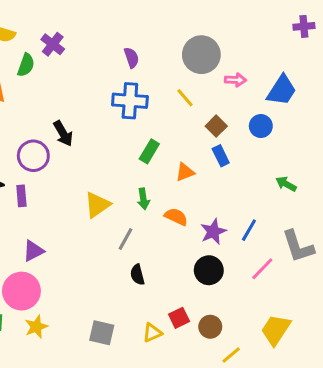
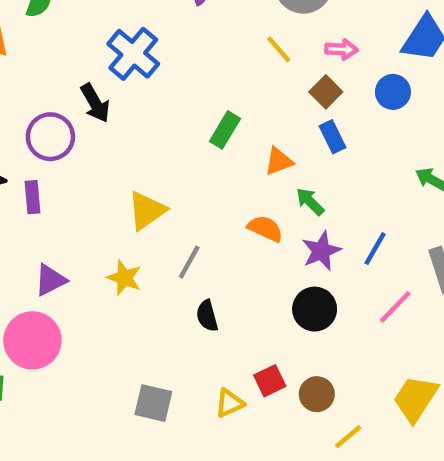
pink arrow: (236, 80) -> (341, 49), moved
blue cross: (130, 101) -> (133, 54), moved, turned 36
green arrow: (143, 199) -> (310, 202), moved, turned 144
yellow star: (36, 327) -> (124, 278), moved, turned -30

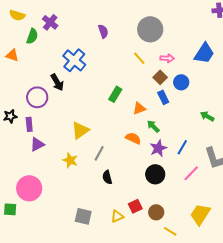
blue circle: (393, 92) -> (181, 82), moved
purple triangle: (50, 280) -> (37, 144), moved
yellow line: (348, 437) -> (170, 231), turned 72

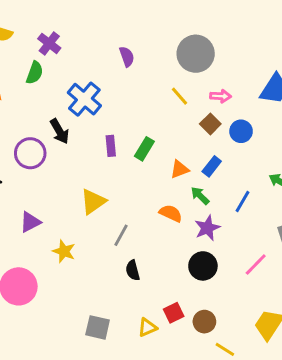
green semicircle: (32, 36) -> (35, 73), moved
blue rectangle: (163, 97) -> (212, 166), moved, turned 64
purple rectangle: (29, 124) -> (111, 146), moved
blue line: (182, 147) -> (242, 202), moved
yellow star: (70, 160) -> (64, 251), moved

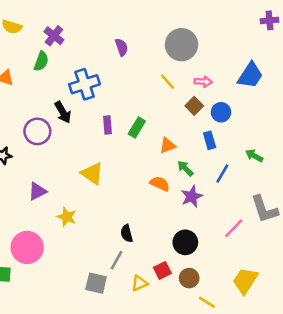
blue cross: (84, 99) -> (85, 84), turned 32
blue rectangle: (212, 166) -> (210, 140), moved, turned -54
yellow triangle: (93, 202) -> (92, 173), turned -50
gray line: (121, 235) -> (116, 260), moved
black circle: (203, 266) -> (185, 242), moved

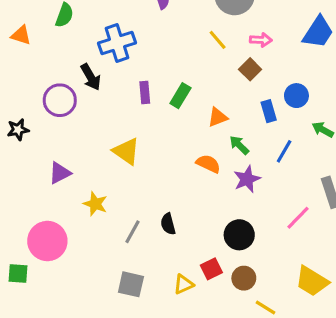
blue circle: (221, 112) -> (296, 96), moved
gray line: (116, 260) -> (132, 232), moved
yellow trapezoid: (245, 281) -> (312, 281), turned -92

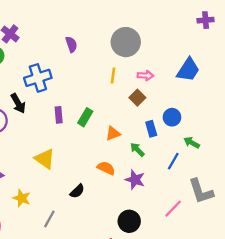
yellow line: (218, 40) -> (113, 76), turned 49
green arrow: (239, 145) -> (137, 150), moved
blue line: (284, 151) -> (173, 161), moved
purple star: (247, 179) -> (135, 180), turned -30
black semicircle: (168, 224) -> (77, 191), moved, turned -119

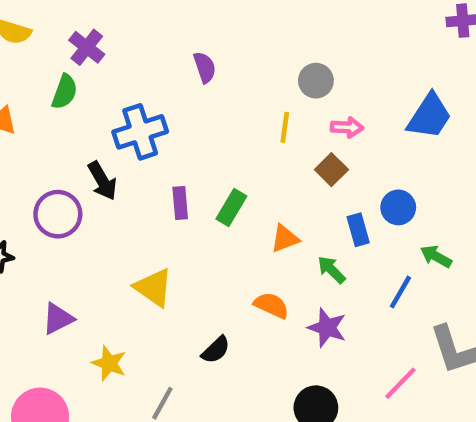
gray circle: (126, 42) -> (316, 81), moved, size x0.6

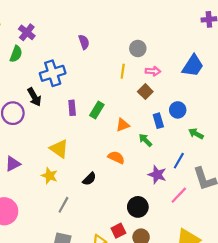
blue line: (400, 292) -> (179, 161), moved
purple star: (327, 328) -> (157, 175), moved
yellow star: (109, 363) -> (49, 176), moved

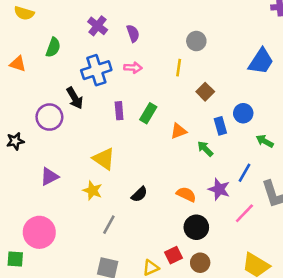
purple cross: (27, 32) -> (98, 26), moved
pink arrow: (153, 71) -> (133, 68), moved
orange semicircle: (116, 157) -> (186, 194), moved

